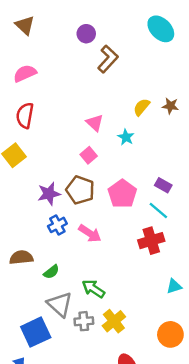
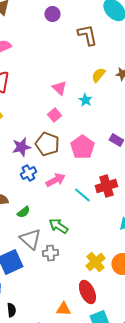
brown L-shape: (108, 59) -> (87, 35), moved, turned -55
cyan line: (158, 211) -> (82, 195), moved
pink arrow: (90, 233) -> (55, 180), turned -60
yellow cross: (114, 321) -> (95, 262), moved

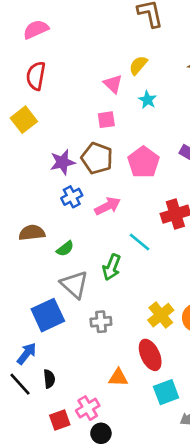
yellow semicircle: (98, 75) -> (138, 65), moved
pink square: (54, 115) -> (106, 120), turned 32
cyan line: (82, 195) -> (140, 242), moved
green arrow: (58, 226) -> (112, 267), turned -102
gray cross: (50, 253) -> (101, 322), moved

